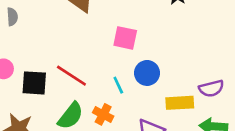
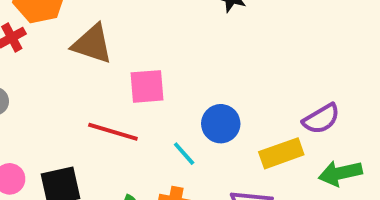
pink square: (125, 38) -> (147, 86), moved
red line: (71, 76) -> (113, 132), moved

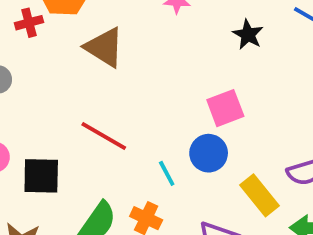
pink square: (147, 86) -> (225, 108), moved, turned -30
yellow rectangle: (281, 153) -> (260, 195), turned 57

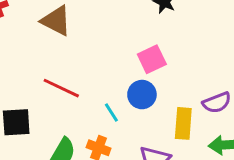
yellow rectangle: (260, 195) -> (183, 123), turned 48

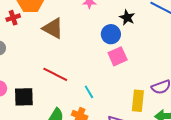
blue circle: (142, 95) -> (111, 34), moved

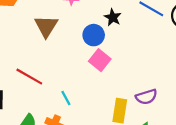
brown triangle: (53, 28) -> (46, 26), moved, turned 30
pink square: (118, 56) -> (100, 60), turned -30

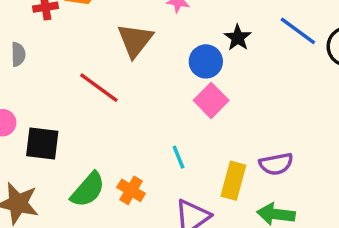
red line: (29, 77) -> (99, 88), moved
cyan line: (66, 98) -> (179, 157), moved

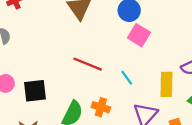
red line: (99, 88) -> (88, 64), moved

